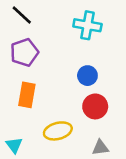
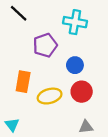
purple pentagon: (24, 52) -> (45, 45), moved
yellow ellipse: (58, 131) -> (50, 96), moved

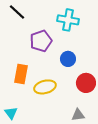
red circle: (82, 92) -> (86, 83), moved

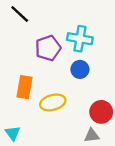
cyan cross: (68, 20) -> (80, 39), moved
red circle: (86, 83) -> (101, 112), moved

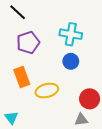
purple pentagon: (48, 48) -> (28, 43), moved
orange rectangle: (24, 87) -> (22, 77), turned -30

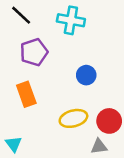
cyan cross: (71, 34) -> (71, 20), moved
yellow ellipse: (47, 91) -> (73, 118), moved

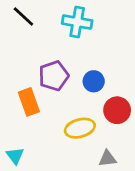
purple pentagon: (34, 52) -> (54, 76), moved
red circle: (109, 121) -> (117, 110), moved

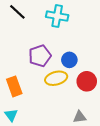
orange rectangle: (29, 102) -> (14, 86), moved
yellow ellipse: (80, 128) -> (56, 78), moved

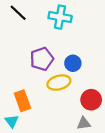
red circle: (87, 81) -> (91, 100), moved
orange rectangle: (14, 86) -> (22, 101), moved

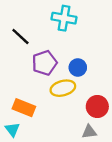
black line: (18, 13) -> (20, 37), moved
orange rectangle: (22, 101) -> (24, 108), turned -48

